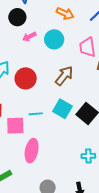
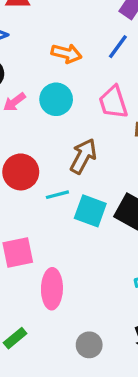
cyan line: (36, 114) -> (57, 195), moved

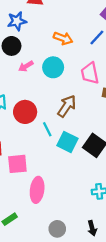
cyan line: (57, 195) -> (47, 129), turned 72

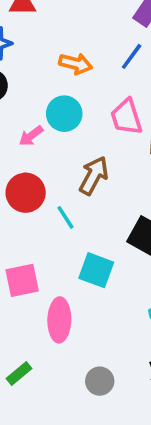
pink arrow: (26, 66) -> (31, 136), moved
cyan square: (67, 142) -> (96, 270), moved

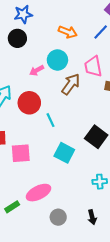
brown arrow: (94, 176) -> (71, 84), moved
pink ellipse: (59, 320) -> (39, 193), moved, turned 55

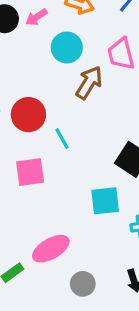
pink arrow: (37, 70) -> (36, 17), moved
pink square: (21, 153) -> (30, 172), moved
cyan square: (64, 153) -> (105, 201), moved, turned -30

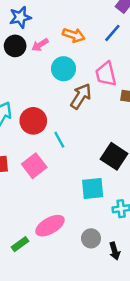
pink square: (30, 172) -> (34, 166), turned -30
gray circle: (83, 284) -> (91, 238), moved

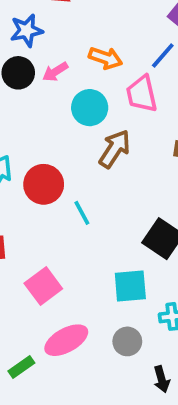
pink trapezoid: (106, 74) -> (142, 94), moved
pink square: (34, 166) -> (43, 286), moved
gray circle: (91, 238) -> (127, 341), moved

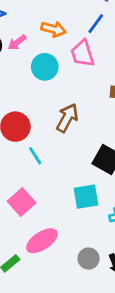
brown arrow: (115, 149) -> (67, 118), moved
cyan line: (82, 213) -> (35, 156), moved
gray circle: (127, 341) -> (89, 259), moved

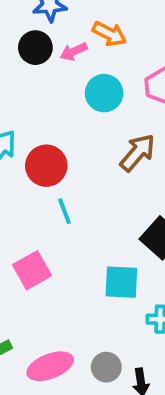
orange arrow: (53, 29) -> (109, 34), moved
brown arrow: (67, 118) -> (138, 153), moved
pink ellipse: (42, 241) -> (50, 366), moved

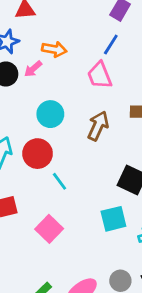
cyan circle: (104, 93) -> (50, 114), moved

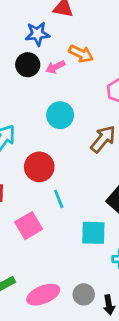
red circle: (38, 154) -> (39, 167), moved
cyan line: (59, 181) -> (59, 199), moved

